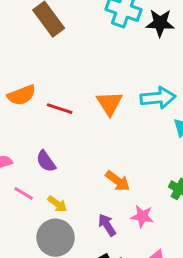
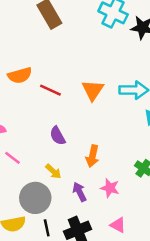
purple semicircle: (46, 161) -> (57, 136), moved
orange arrow: (118, 181) -> (92, 156), turned 60
yellow arrow: (57, 204) -> (53, 171), moved

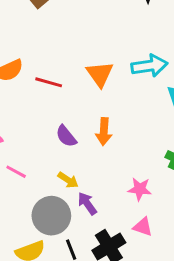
orange arrow: (92, 156) -> (104, 131), moved
purple arrow: (80, 192) -> (87, 203), moved
pink triangle: (118, 225) -> (143, 227), moved

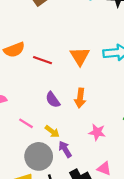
pink line: (16, 172) -> (26, 123), moved
pink star: (140, 189) -> (97, 132), moved

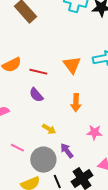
purple semicircle: (53, 100) -> (36, 95), moved
pink line: (26, 123) -> (17, 148), moved
yellow arrow: (52, 131) -> (49, 129), moved

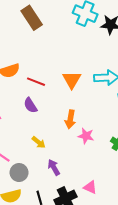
pink star: (94, 132) -> (86, 136), moved
gray circle: (43, 160) -> (19, 173), moved, size x0.7

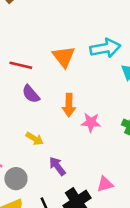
purple semicircle: (30, 105) -> (31, 94), moved
pink triangle: (90, 187) -> (105, 184), turned -32

